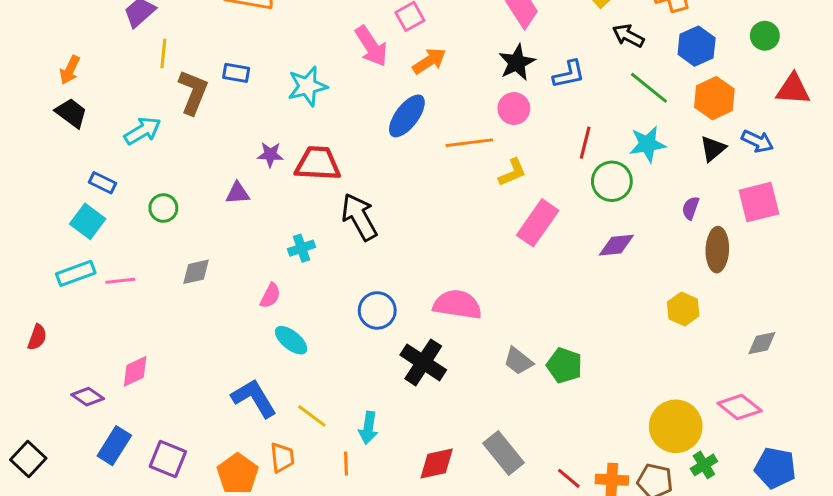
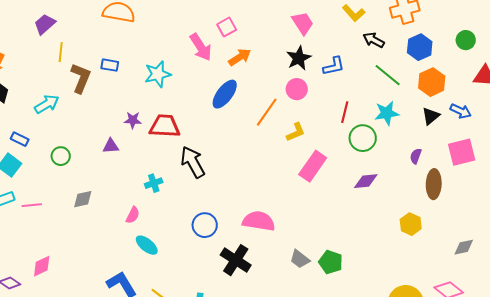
orange line: (469, 143) -> (267, 112), turned -48

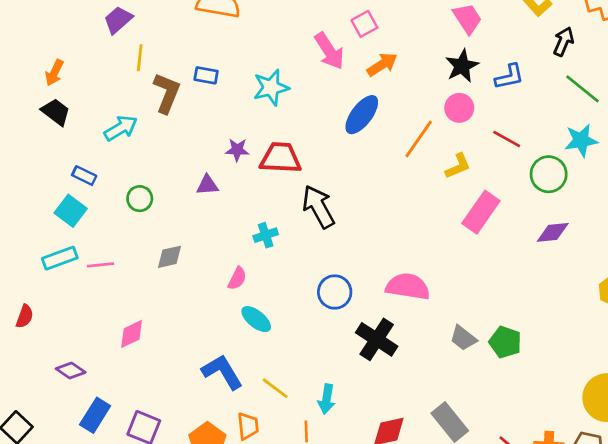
black arrow: (374, 40) -> (564, 42), turned 85
red line: (345, 112) -> (507, 139), moved, turned -75
pink diamond: (42, 266) -> (132, 334), moved

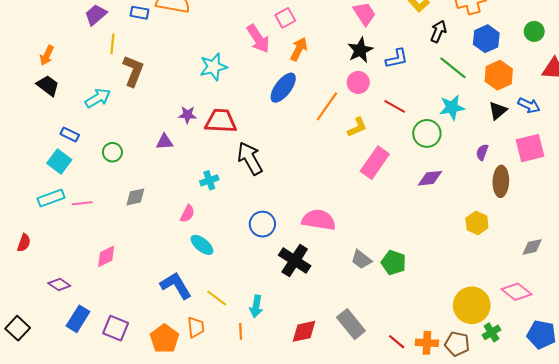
orange arrow: (382, 65) -> (299, 49), turned -30
blue rectangle: (206, 75) -> (139, 13), moved

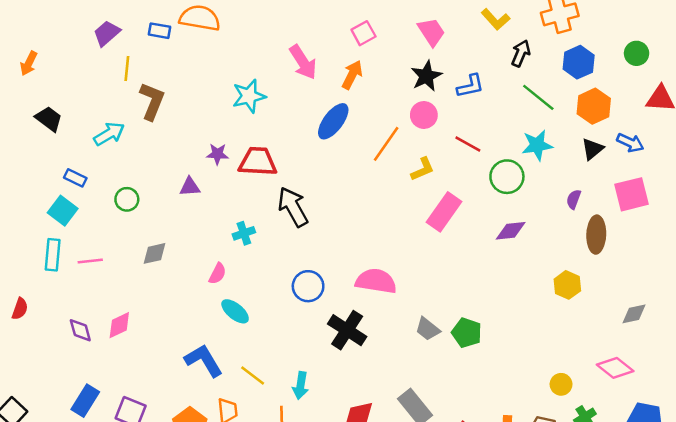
pink square: (285, 18) -> (363, 33), moved
orange arrow: (47, 55) -> (29, 63), moved
cyan rectangle: (51, 198) -> (53, 255), turned -65
purple diamond: (59, 284) -> (80, 330), moved, turned 40
yellow circle: (472, 305) -> (561, 384), size x0.5

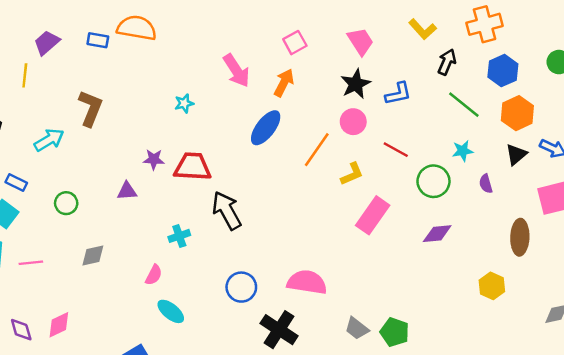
yellow line: (127, 68) -> (25, 75), moved
cyan star: (249, 96) -> (184, 103), size x0.6
cyan star: (537, 145) -> (463, 151), size x0.7
purple semicircle: (574, 199) -> (486, 184), moved, turned -36

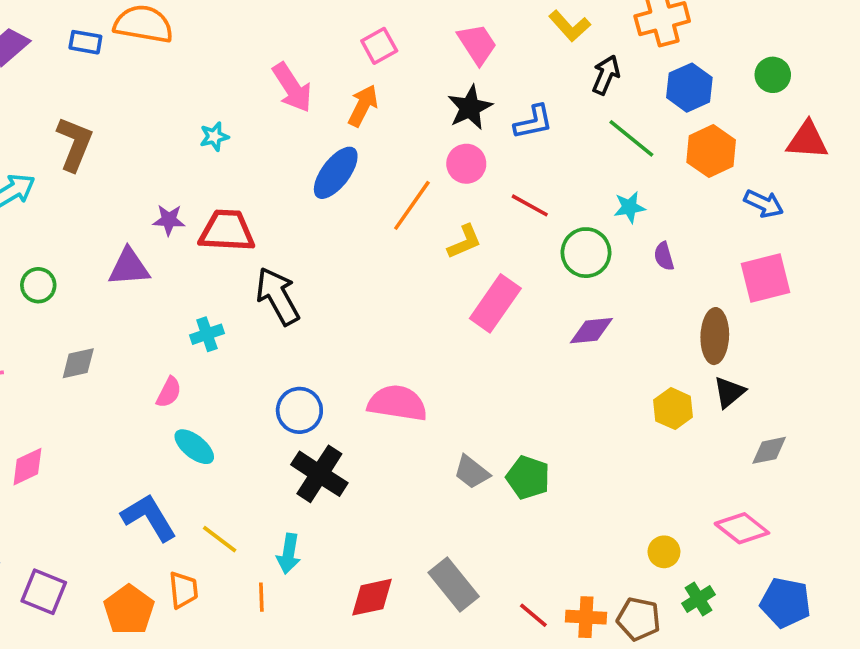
black triangle: (516, 154) -> (729, 392), moved
purple triangle: (127, 191) -> (129, 267), size x1.4
black cross: (279, 330) -> (319, 474), moved

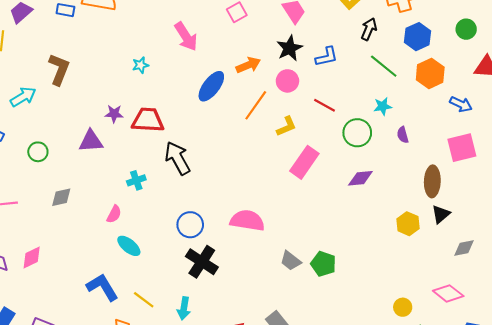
orange arrow: (363, 106) -> (248, 65), moved, turned 40

